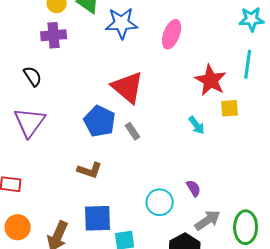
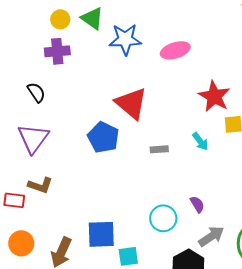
pink ellipse: (172, 34) -> (175, 50), turned 52
gray rectangle: (133, 131) -> (159, 149), moved, turned -60
brown L-shape: (90, 170) -> (40, 185), moved

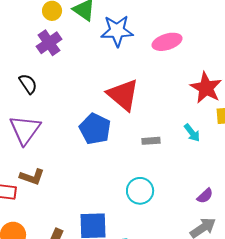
purple cross: (57, 51) -> (49, 43), turned -30
purple semicircle: (197, 204) -> (205, 196), moved, turned 78
cyan circle: (163, 218) -> (140, 191), moved

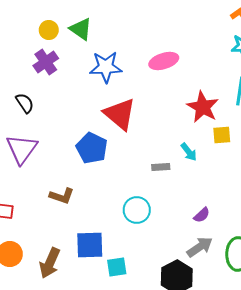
blue star: (117, 31) -> (106, 67), moved
gray rectangle: (151, 141) -> (161, 167), moved
brown L-shape: (32, 177) -> (62, 196), moved

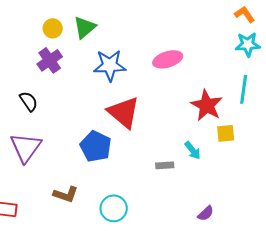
green triangle: (81, 29) -> (85, 27), turned 45
cyan circle: (137, 210) -> (114, 208), moved

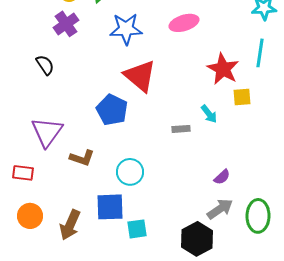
purple triangle: (26, 147) -> (47, 132), moved

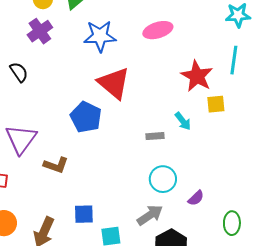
cyan circle: (130, 172) -> (163, 179), moved
purple semicircle: (222, 177) -> (196, 198), moved
blue square: (110, 207) -> (84, 214), size x0.7
gray arrow: (220, 209) -> (150, 215), moved
green ellipse: (258, 216) -> (232, 223), size x0.7

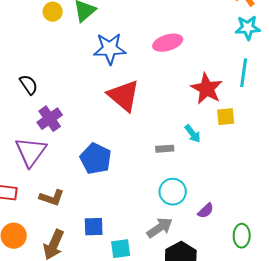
purple cross: (40, 31) -> (50, 119), moved
blue pentagon: (86, 117) -> (96, 159), moved
brown L-shape: (56, 165) -> (52, 198), moved

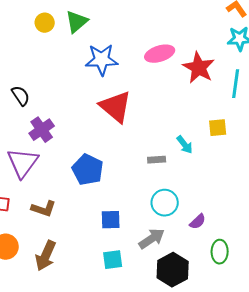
red star: (207, 89) -> (199, 68), moved
blue square: (94, 227) -> (111, 220), moved
green ellipse: (242, 236) -> (220, 252), moved

